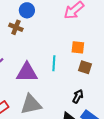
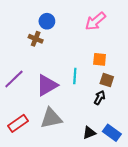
purple triangle: (27, 72) -> (47, 85), turned -30
black arrow: (78, 96) -> (100, 98), moved

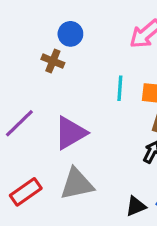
cyan line: (75, 76) -> (120, 88), moved

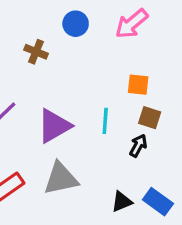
blue circle: (70, 34) -> (76, 24), moved
cyan line: (120, 88) -> (105, 121), moved

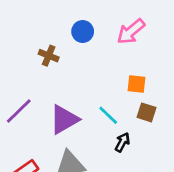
cyan line: (105, 121) -> (108, 115), turned -50
black arrow: (138, 146) -> (122, 142), moved

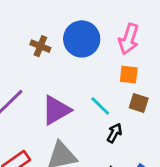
blue circle: (83, 31) -> (82, 39), moved, size x1.6
pink arrow: (131, 31) -> (129, 39), moved, turned -32

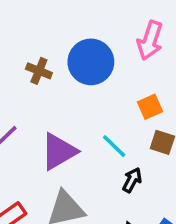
pink arrow: (129, 39) -> (150, 40), moved
orange square: (129, 75) -> (150, 107), turned -30

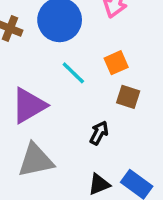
cyan line: (114, 146) -> (73, 73), moved

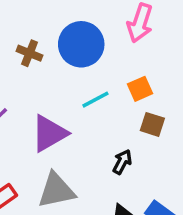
cyan line: (73, 73) -> (95, 100), turned -72

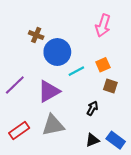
blue circle: (81, 44) -> (57, 52), moved
brown cross: (30, 53) -> (36, 35), moved

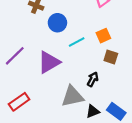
blue circle: (57, 52) -> (57, 23), size x0.7
gray triangle: (53, 125) -> (72, 96), moved

